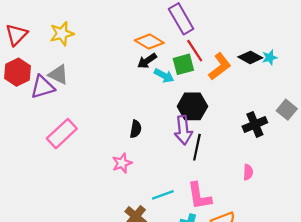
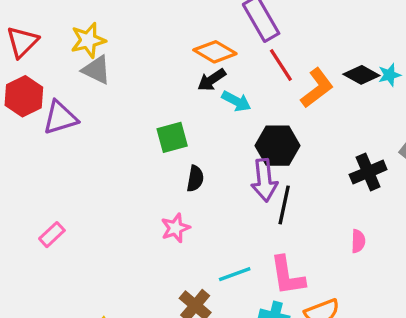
green square: (183, 64) -> (172, 137), moved
gray triangle: (58, 74) -> (96, 70), moved
pink rectangle: (62, 134) -> (52, 235), moved, size x0.6

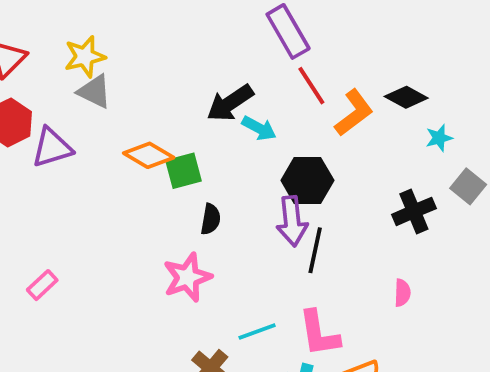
orange diamond: (215, 52) -> (149, 155), moved
cyan star: (389, 75) -> (439, 138), moved
black arrow: (212, 80) -> (230, 103), size x1.4
pink star: (175, 228) -> (187, 277), size x1.4

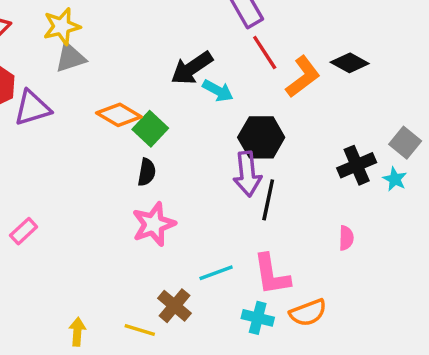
gray triangle: (94, 91) -> (70, 58), turned -44
cyan star: (439, 138) -> (395, 179), moved, turned -30
green square: (184, 171) -> (150, 129), turned -32
black semicircle: (211, 219) -> (147, 172), moved

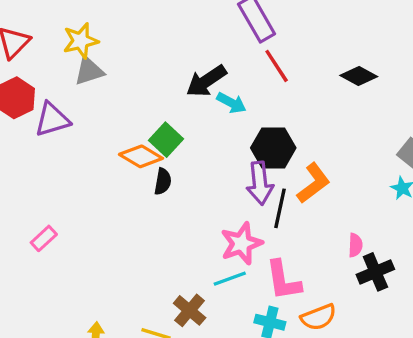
orange L-shape: (303, 77) -> (313, 183), moved
orange diamond: (119, 115) -> (141, 156), moved
black cross: (357, 165) -> (375, 272), moved
pink star: (154, 224) -> (241, 243), moved

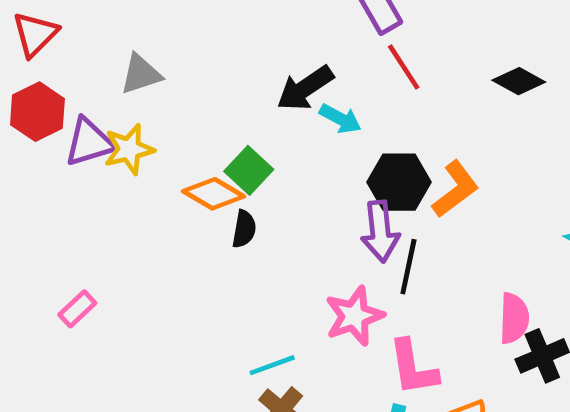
yellow star: (81, 41) -> (129, 149), moved
orange L-shape: (313, 183) -> (455, 189), moved
pink semicircle: (355, 245) -> (514, 318), size x1.5
cyan line: (230, 279) -> (272, 365), moved

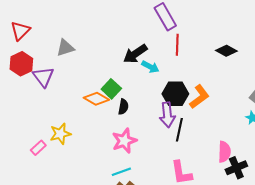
red line: (404, 67) -> (177, 45), turned 35
purple triangle: (89, 142) -> (43, 77), turned -50
yellow star: (129, 149) -> (60, 134), moved
black semicircle: (244, 229) -> (123, 107), moved
pink star: (354, 316) -> (124, 141), moved

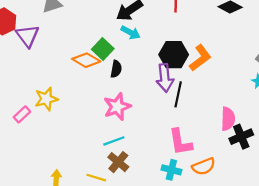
cyan arrow: (150, 67) -> (130, 32), moved

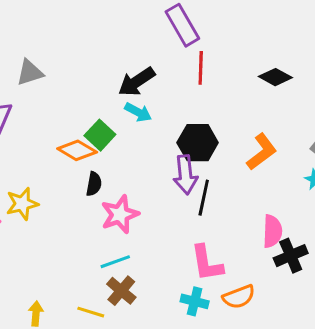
orange L-shape: (200, 58) -> (262, 152), moved
black semicircle: (116, 69) -> (94, 184), moved

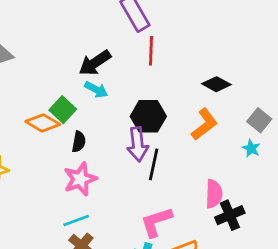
black diamond: (275, 77) -> (216, 84), moved
black semicircle: (94, 184) -> (79, 142), moved
pink L-shape: (207, 263) -> (156, 222), turned 81

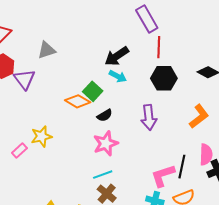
black hexagon: (148, 116) -> (164, 78), moved
orange L-shape: (204, 124) -> (199, 116), moved
black semicircle: (79, 142) -> (105, 115), turned 49
black line: (154, 164) -> (182, 167), moved

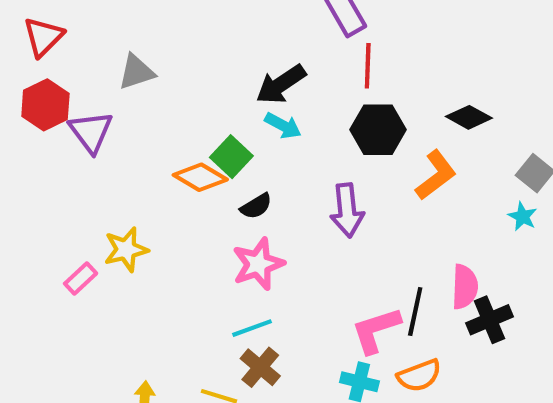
orange L-shape: (199, 116) -> (436, 175), moved

